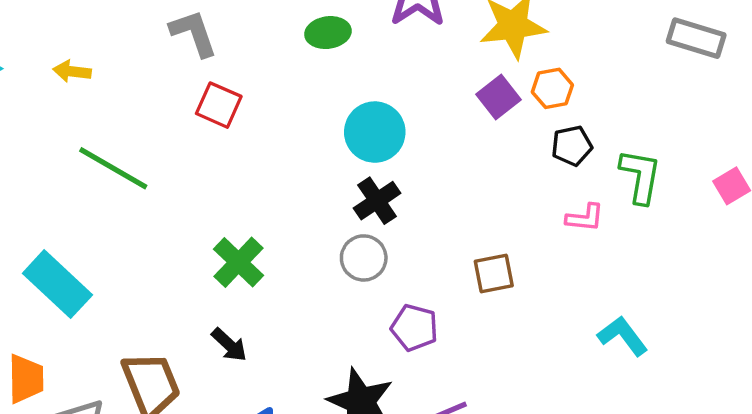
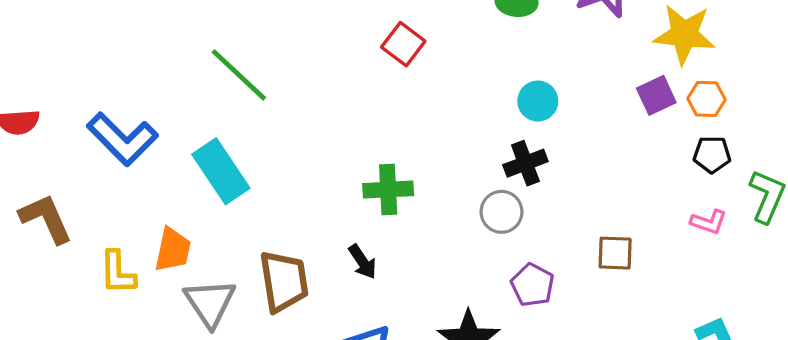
cyan circle: (375, 132) -> (538, 101), size x0.7
green line: (113, 168) -> (239, 75), moved
green cross: (238, 262) -> (388, 190), turned 30

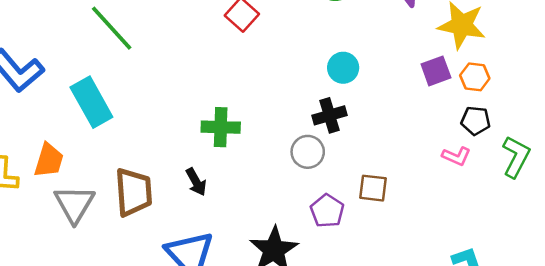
pink L-shape: (709, 222) -> (456, 156), moved
brown square: (615, 253) -> (373, 188), moved

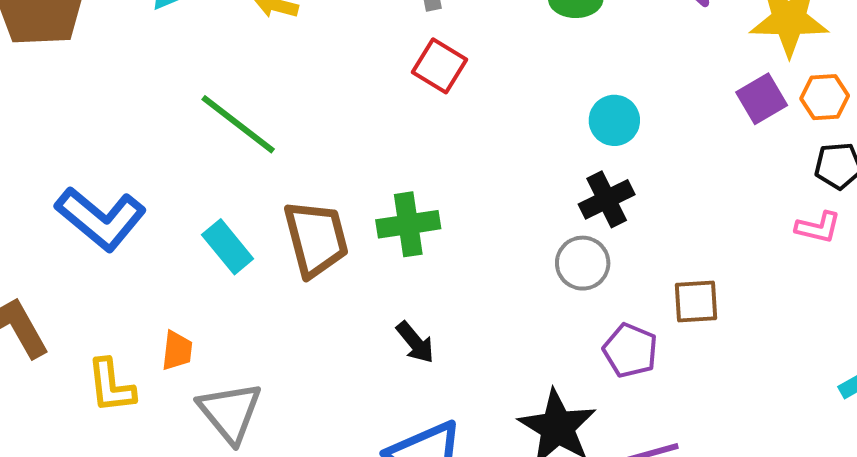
cyan rectangle: (91, 102) -> (228, 247), size x0.7
green cross: (221, 127) -> (408, 224), moved
orange trapezoid: (49, 160) -> (177, 351), size x0.7
brown trapezoid: (133, 192) -> (316, 239), moved

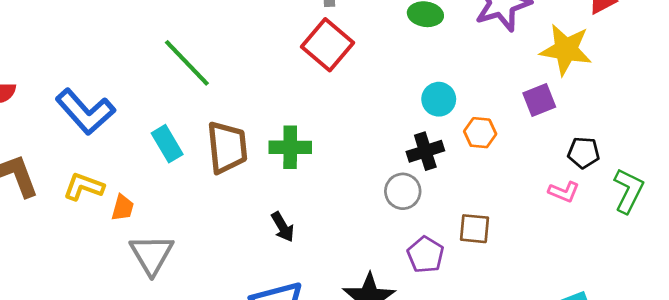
red square: (440, 66) -> (328, 45), size x1.4
orange hexagon: (825, 97) -> (480, 133), moved
yellow L-shape: (111, 386) -> (84, 187), moved, turned 108

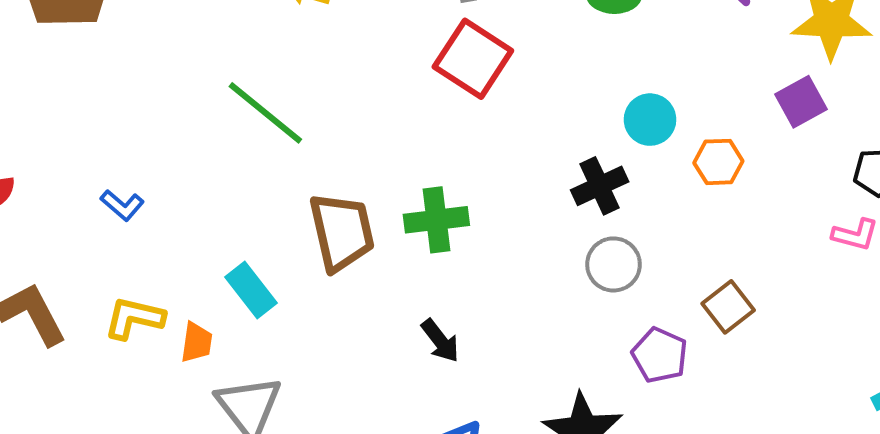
blue L-shape: (85, 112) -> (122, 205), size x0.5
cyan rectangle: (167, 144) -> (251, 290), moved
black cross: (425, 151) -> (600, 186), moved
brown square: (475, 229) -> (728, 307), turned -36

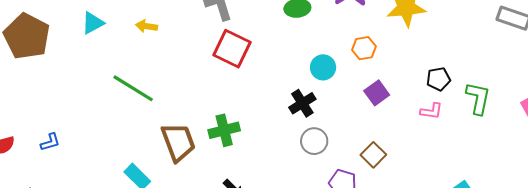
purple square: (801, 102) -> (377, 93), moved
orange hexagon: (718, 162) -> (364, 48), moved
blue L-shape: (122, 205) -> (50, 142), moved, turned -50

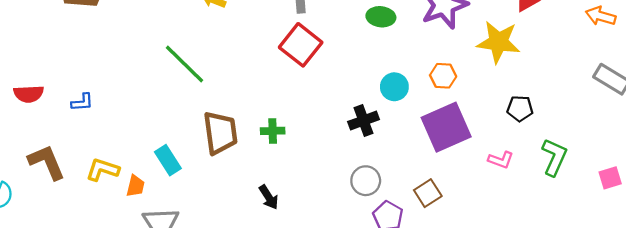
black pentagon: (438, 79) -> (520, 108), moved
purple square: (377, 93) -> (446, 127), size x1.8
green cross: (224, 130) -> (273, 131), size x0.7
gray circle: (314, 141) -> (366, 181), moved

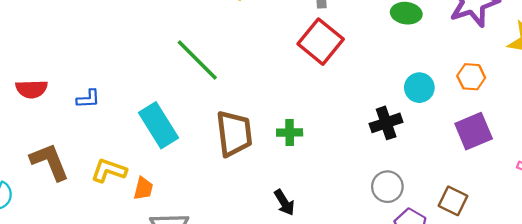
purple square: (446, 127) -> (474, 131), size x0.7
cyan rectangle: (168, 160) -> (158, 125), moved, size x1.4
brown square: (428, 193) -> (453, 201), turned -32

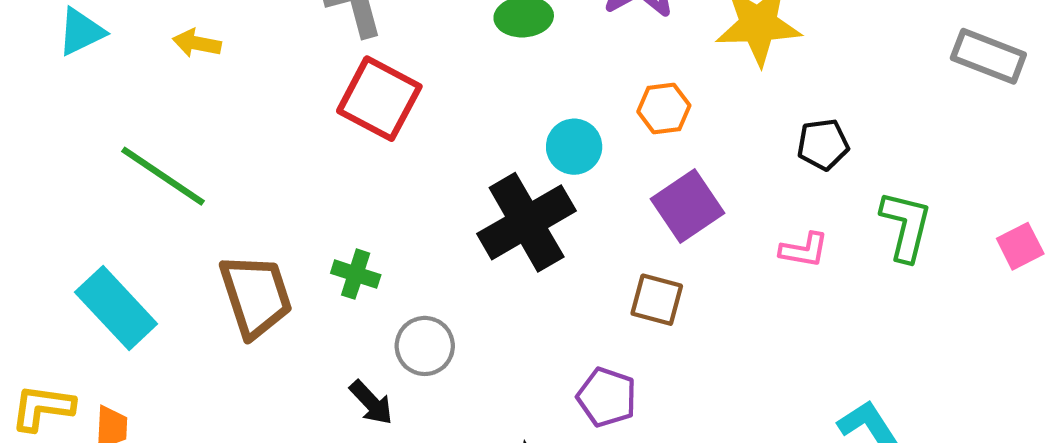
black cross: (386, 123) -> (527, 222), size x1.6
green cross: (290, 132) -> (356, 274), turned 30
gray circle: (387, 187) -> (425, 346), moved
brown square: (453, 201) -> (657, 300), moved

